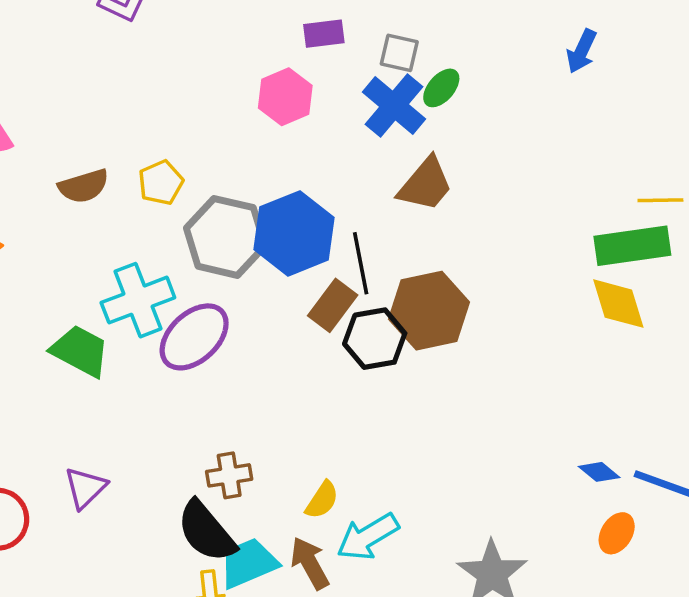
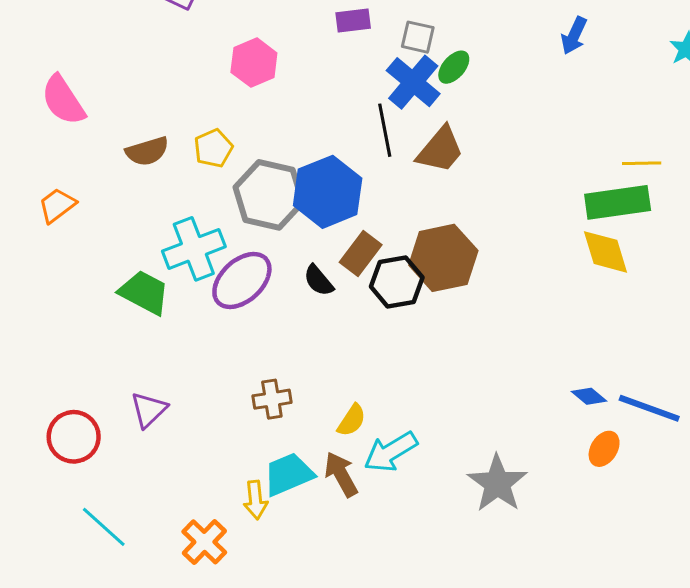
pink hexagon: (285, 97) -> (254, 63), moved
black line: (361, 263) -> (385, 130), moved
black semicircle: (206, 532) -> (319, 280), moved, size x0.6

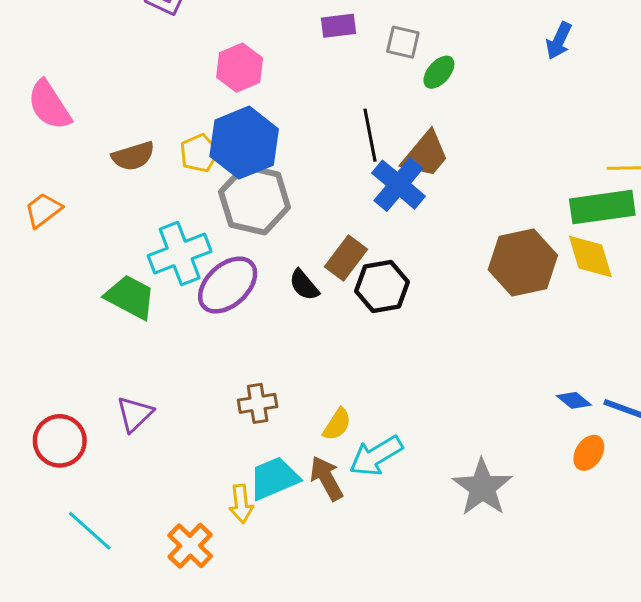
blue cross: (413, 82) -> (398, 185), moved
blue hexagon: (328, 192) -> (244, 143), moved
brown hexagon: (443, 258) -> (523, 262), moved

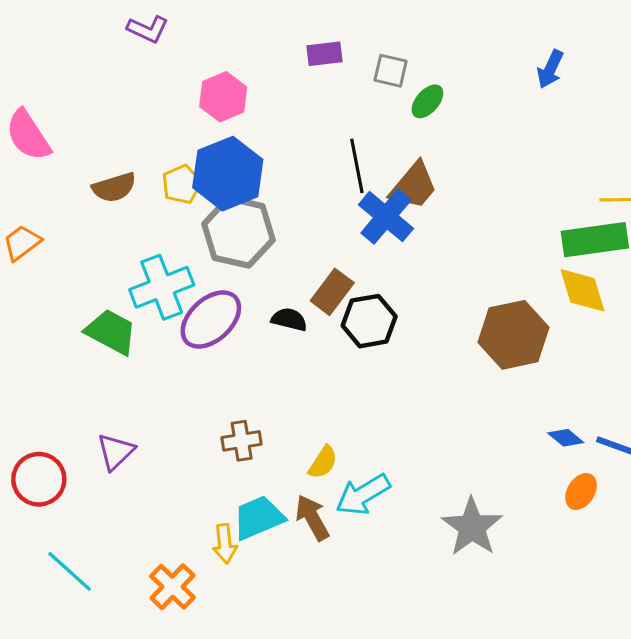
brown hexagon: (523, 262) -> (513, 335), moved
black semicircle: (304, 285) -> (289, 319), turned 144

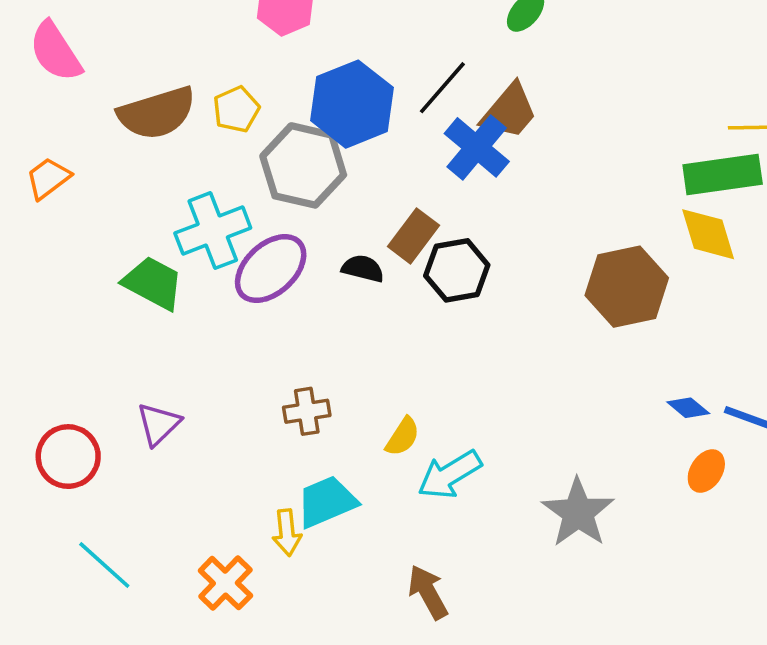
black line: (357, 166) -> (442, 88), turned 52
blue hexagon: (228, 174) -> (352, 104), moved
brown semicircle: (114, 187) -> (157, 113), size x1.5
brown arrow: (312, 518) -> (428, 592), moved

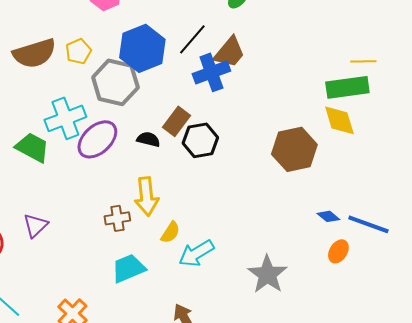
blue cross: (477, 147) -> (211, 72), turned 30
yellow arrow: (287, 532) -> (146, 196), moved, size x1.5

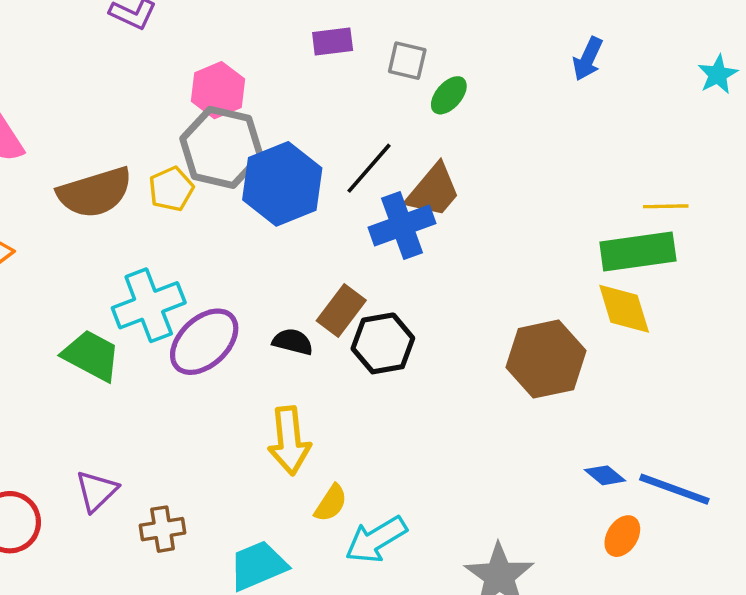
gray hexagon: (115, 82) -> (222, 147), moved
brown cross: (117, 218) -> (163, 529), moved

